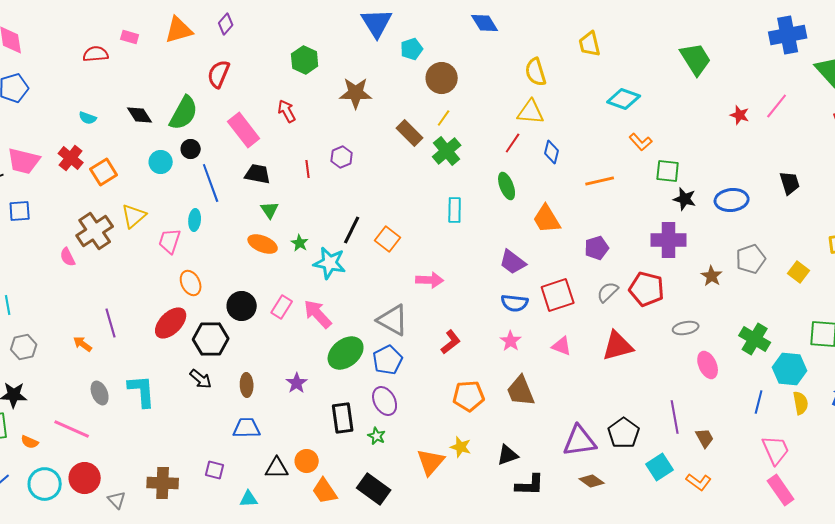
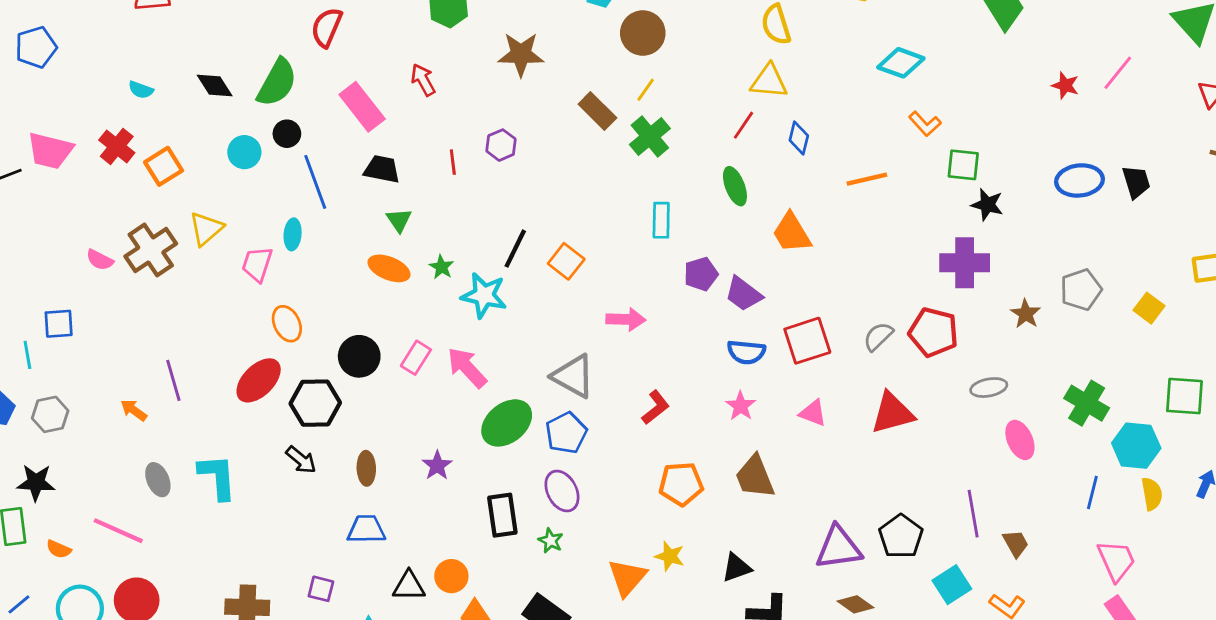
blue ellipse: (732, 200) -> (1080, 180), moved
blue square: (20, 211) -> (59, 324), moved
purple pentagon: (597, 248) -> (701, 274), moved
pink semicircle: (68, 257) -> (100, 260), moved, turned -36

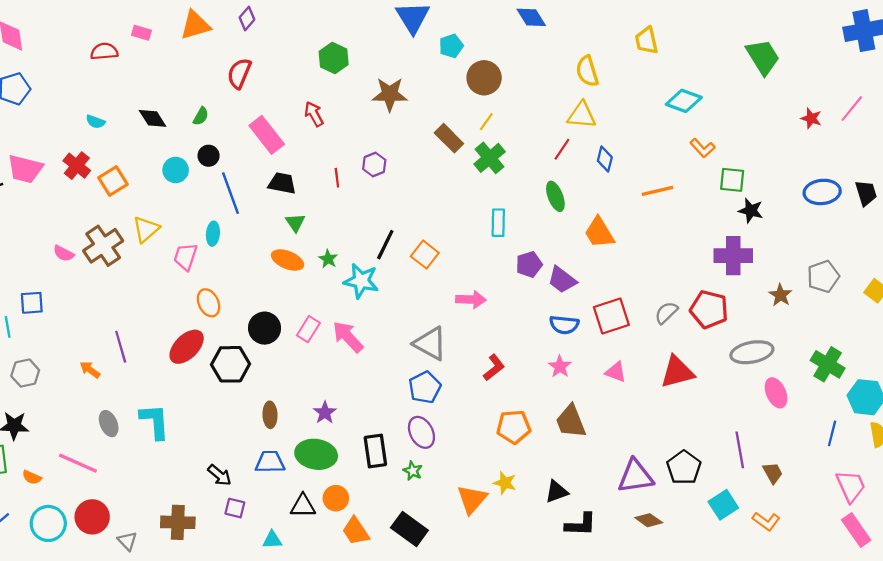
green semicircle: (277, 83) -> (201, 116), size x0.5
gray ellipse: (989, 388) -> (752, 352), size x1.5
green ellipse: (507, 423) -> (316, 454), moved, turned 48
black arrow: (301, 460) -> (220, 475), moved

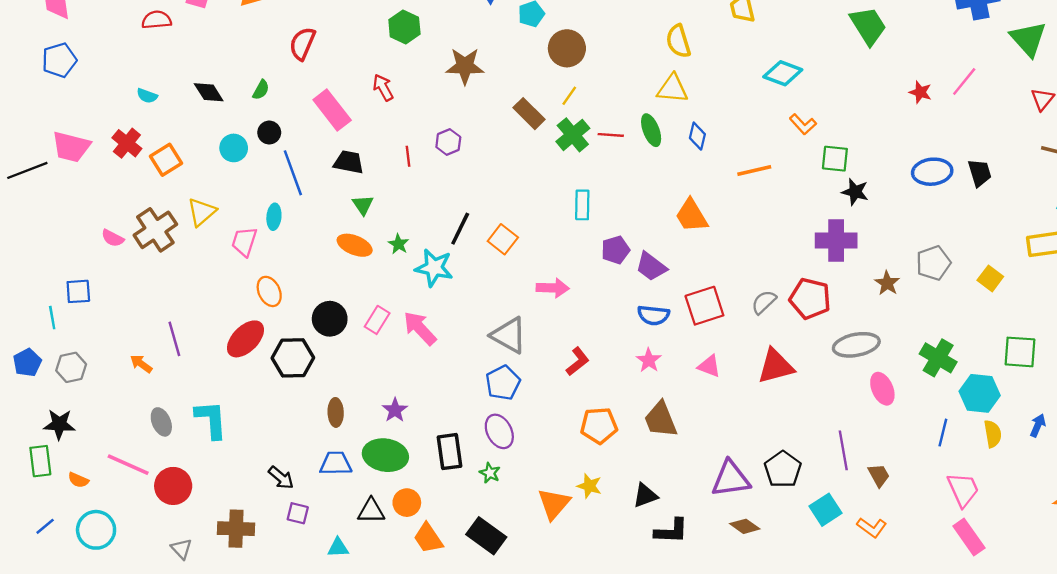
red line: (562, 149) -> (611, 135), moved, turned 60
green ellipse: (555, 196) -> (651, 130), moved
red circle: (92, 517) -> (173, 486), moved

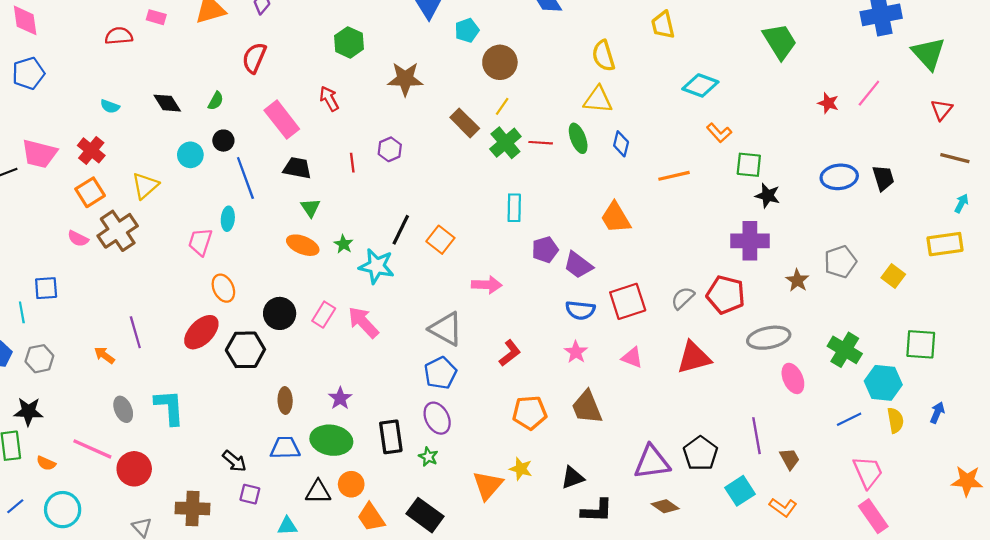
orange square: (166, 160) -> (90, 192), moved
yellow triangle: (202, 212) -> (145, 186), moved
blue line: (943, 433) -> (849, 419), turned 50

